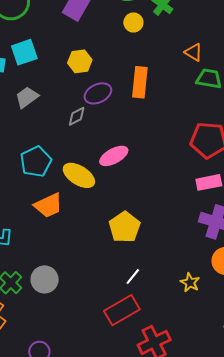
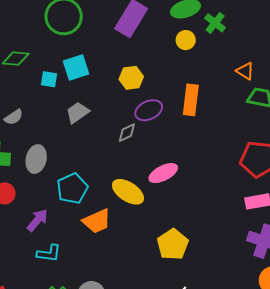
cyan pentagon: (36, 162) -> (72, 188), moved

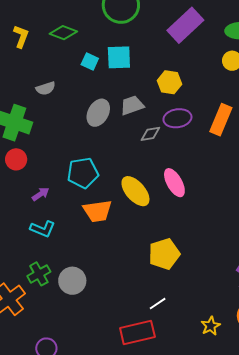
gray trapezoid: (78, 113) -> (132, 105), moved
gray ellipse: (36, 159) -> (98, 113), moved
pink ellipse: (163, 173) -> (174, 183), turned 72
purple arrow: (37, 220) -> (41, 194), size x0.7

